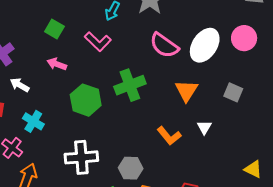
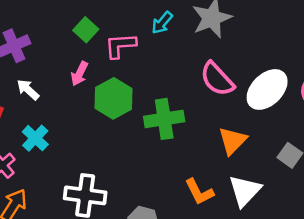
pink L-shape: (98, 42) -> (120, 46), moved, turned 120
pink arrow: (57, 64) -> (79, 74), turned -96
green hexagon: (86, 100) -> (113, 98), moved
white triangle: (204, 127) -> (245, 191), size x1.8

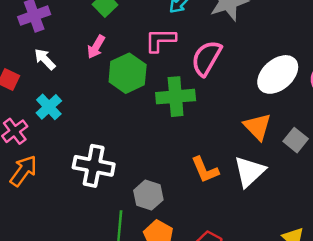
pink L-shape: (120, 46) -> (160, 40), moved
pink semicircle: (217, 79) -> (206, 58), moved, turned 69
orange triangle: (233, 141) -> (258, 127), moved, turned -32

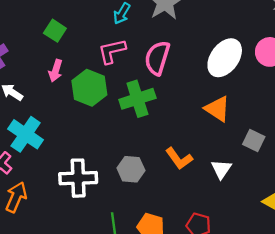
cyan cross: (49, 107) -> (26, 134), size x1.4
gray square: (296, 140) -> (254, 141), moved
white triangle: (249, 172) -> (221, 169), moved, size x0.7
gray hexagon: (148, 195) -> (131, 169), moved

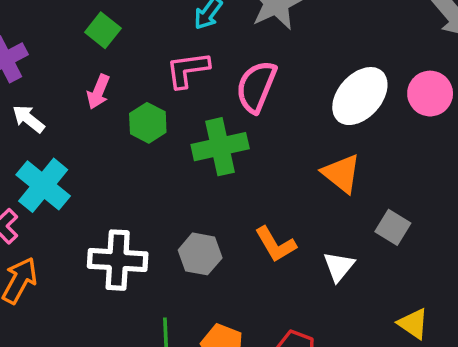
green hexagon: (89, 88) -> (148, 123), size x0.7

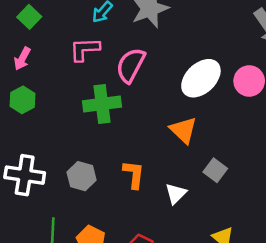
green hexagon: (148, 123) -> (22, 100), moved
orange L-shape: (275, 244) -> (134, 174), turned -148

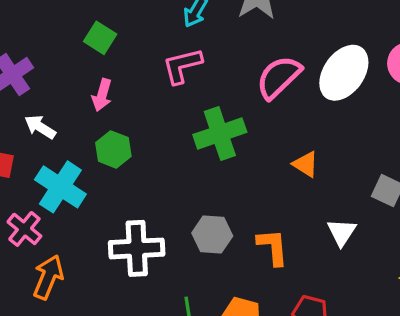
pink semicircle: (131, 65) -> (279, 77), moved, turned 30
orange triangle: (183, 130) -> (306, 164), moved, size x0.7
orange L-shape: (134, 174) -> (273, 247), moved

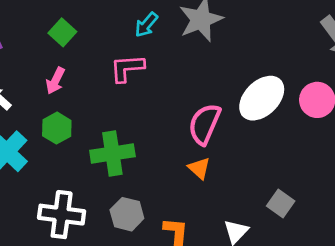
pink semicircle: (279, 77) -> (205, 124), moved, turned -33
green cross: (220, 133) -> (112, 154), moved
orange triangle: (306, 164) -> (199, 168), moved

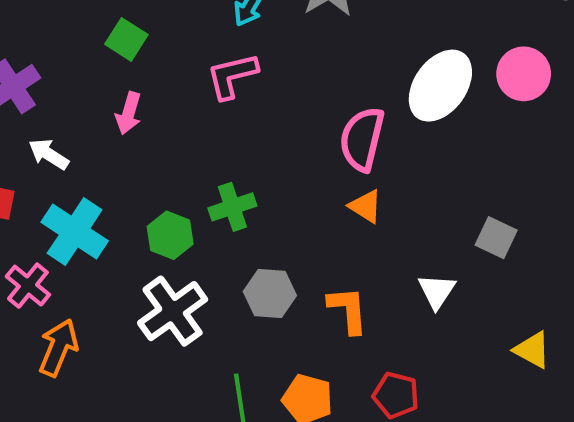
green hexagon: (57, 128) -> (170, 235), moved
green cross: (112, 154) -> (232, 207), size x0.7
white cross: (62, 215) -> (173, 311), turned -33

